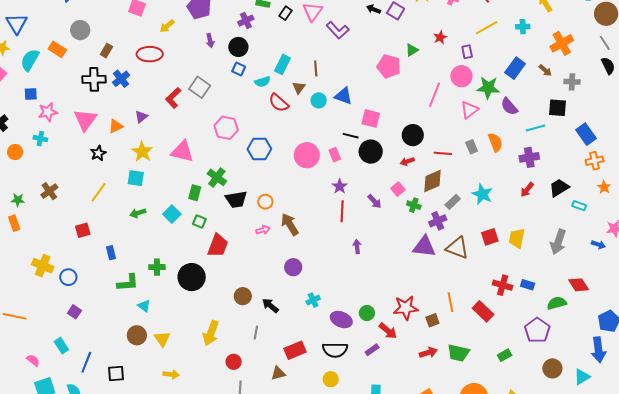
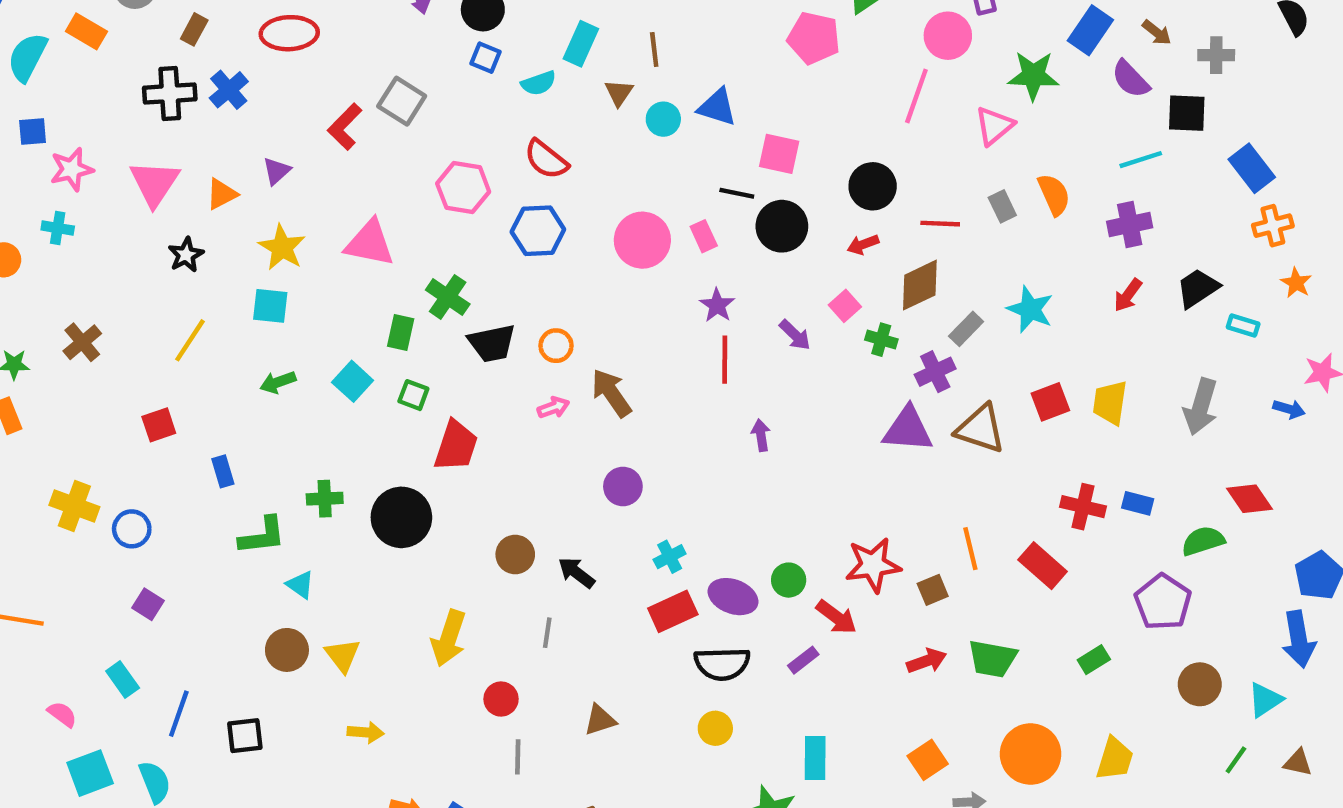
pink circle: (461, 76) -> (948, 36), moved
red semicircle: (279, 103) -> (546, 159), moved
purple semicircle: (509, 106) -> (1131, 79), moved
red rectangle: (295, 350) -> (673, 611), moved

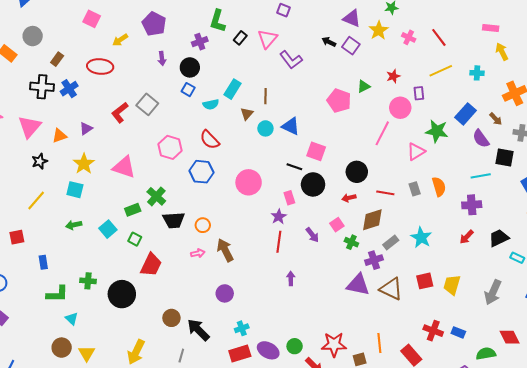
pink rectangle: (704, 236) -> (289, 198), moved
green rectangle: (401, 333) -> (133, 210), turned 49
black arrow: (576, 573) -> (198, 330), size x1.4

